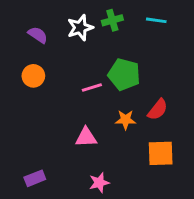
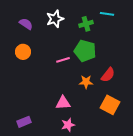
green cross: (112, 20) -> (86, 24), moved
pink triangle: (86, 137) -> (63, 103), moved
orange square: (161, 153) -> (110, 105), turned 30

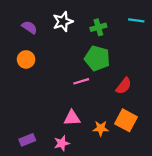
cyan line: (107, 14) -> (136, 20), moved
pink line: (63, 60) -> (81, 81), moved
orange star: (86, 82) -> (101, 128), moved
pink star: (68, 125) -> (62, 143), moved

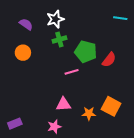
green cross: (98, 27) -> (59, 39), moved
red semicircle: (124, 86) -> (109, 60), moved
purple rectangle: (27, 140) -> (15, 124), moved

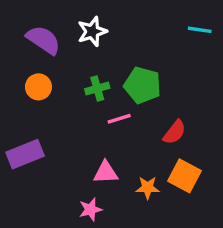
purple semicircle: (26, 24) -> (43, 40), size x1.5
green cross: (59, 39) -> (97, 89), moved
red semicircle: (109, 60) -> (174, 132), moved
purple rectangle: (15, 124) -> (25, 154), moved, size x1.5

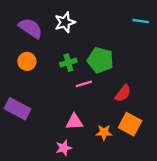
purple rectangle: (25, 154) -> (17, 109), turned 50

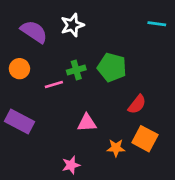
orange circle: (27, 61) -> (19, 69), moved
pink line: (84, 84) -> (54, 85), moved
pink triangle: (74, 122) -> (87, 123), moved

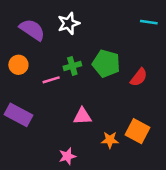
red semicircle: (137, 104) -> (139, 77), moved

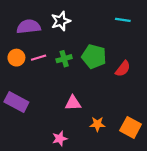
cyan line: (149, 22) -> (123, 20), moved
purple semicircle: (32, 30) -> (29, 27), turned -40
pink line: (51, 80) -> (39, 58), moved
orange square: (138, 131) -> (131, 127), moved

